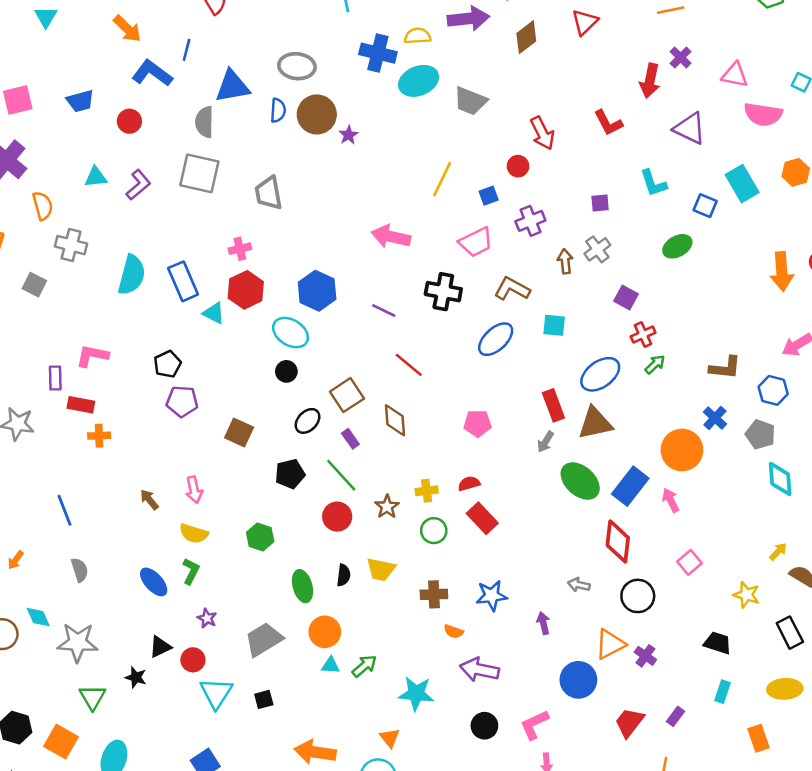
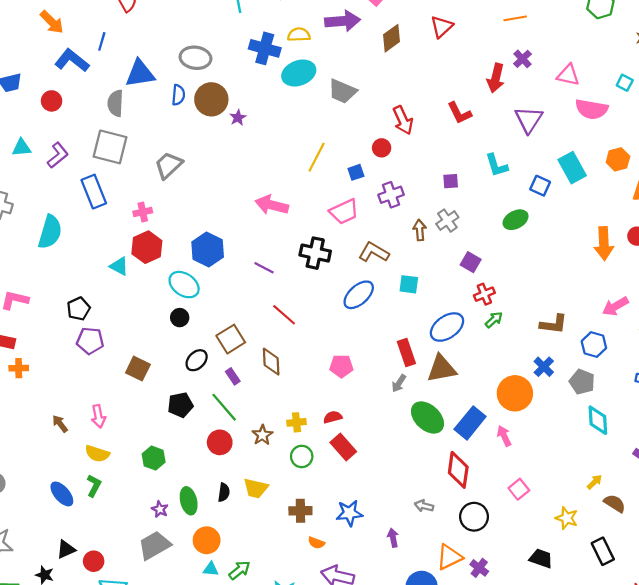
purple triangle: (690, 129) -> (529, 120), turned 36
gray trapezoid: (269, 193) -> (168, 165), turned 56
blue rectangle: (183, 281) -> (94, 192), moved
purple star: (207, 618) -> (160, 509), moved

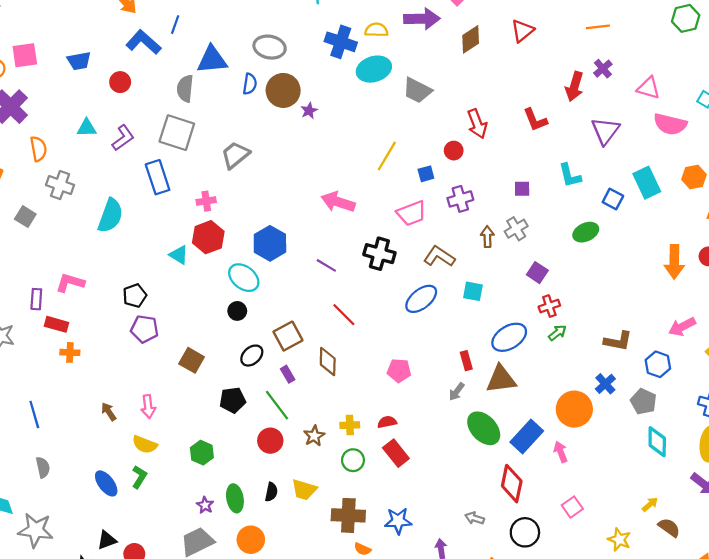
red rectangle: (406, 352) -> (466, 361), size x0.7
brown cross: (300, 511) -> (348, 515), size x1.4

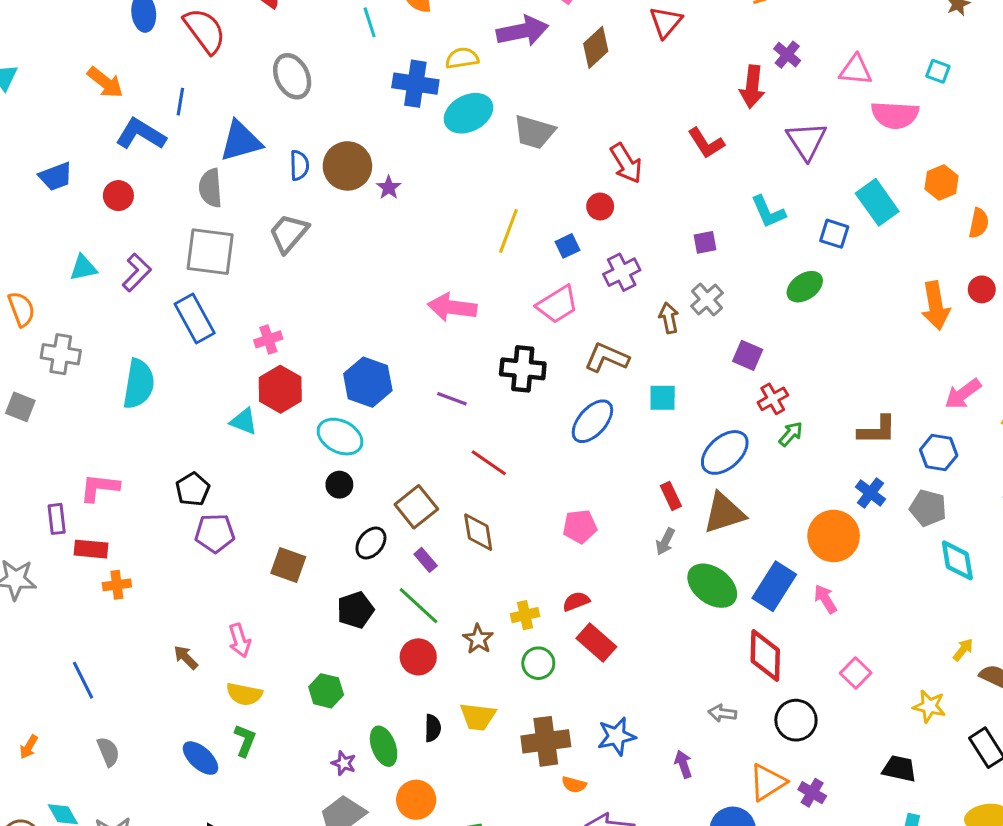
gray ellipse: (270, 47) -> (292, 76), moved, turned 64
gray trapezoid: (235, 155) -> (289, 233), moved

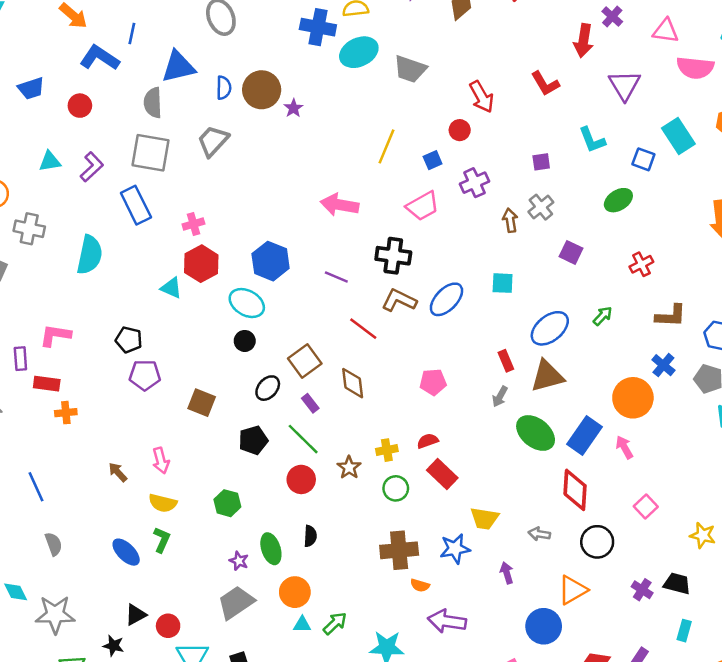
brown L-shape: (607, 358) -> (399, 300), moved
red cross: (773, 399) -> (641, 264), moved
black pentagon: (193, 489) -> (129, 340), turned -30
yellow trapezoid: (478, 717) -> (485, 518), moved
purple cross: (812, 793) -> (642, 590), moved

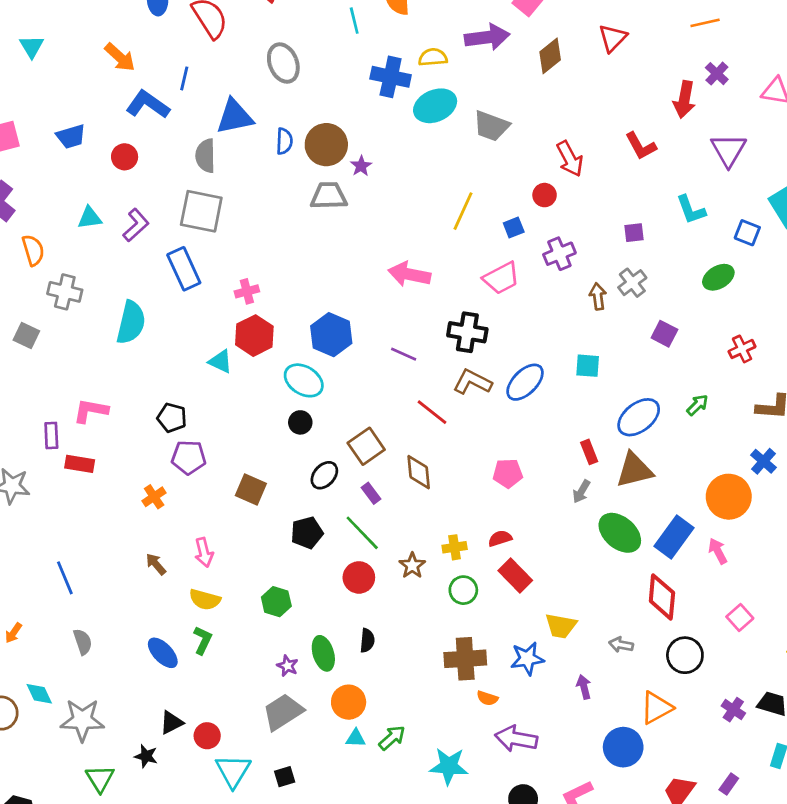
gray trapezoid: (213, 141) -> (329, 196), moved, turned 44
orange cross: (66, 413) -> (154, 497), moved, turned -30

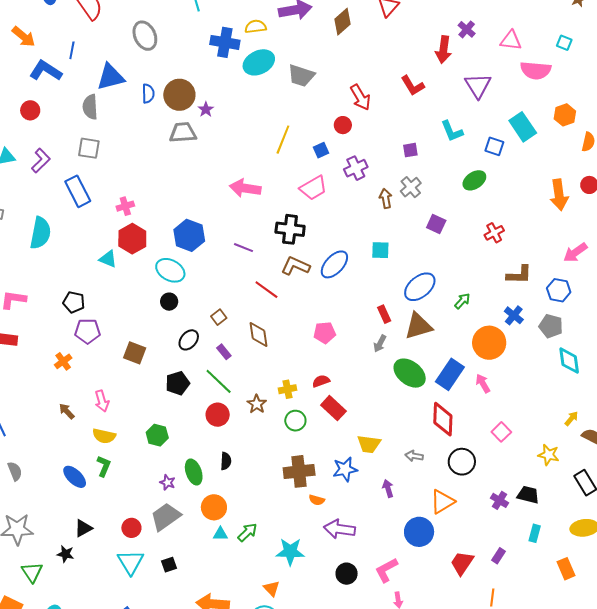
gray square: (201, 211) -> (89, 148), size x0.7
green arrow: (697, 405) -> (462, 301), moved
brown square: (366, 446) -> (219, 317), size x0.6
red circle: (207, 736) -> (131, 528), moved

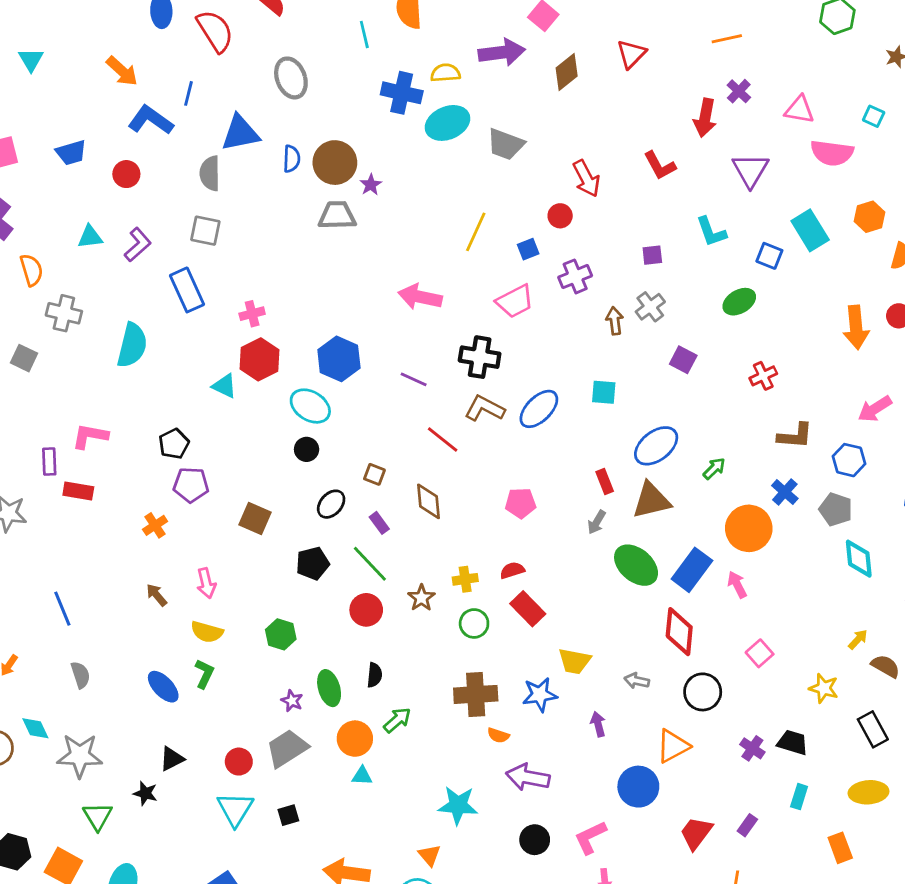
black pentagon: (74, 302) -> (174, 444), turned 30
brown square: (219, 317) -> (374, 474), turned -35
green arrow: (247, 532) -> (397, 720), moved

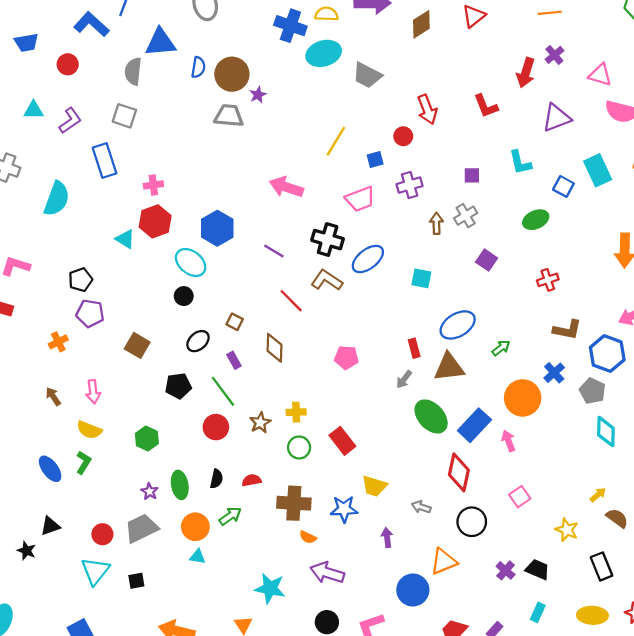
purple triangle: (750, 170) -> (556, 118), turned 32
blue ellipse: (539, 409) -> (368, 259), moved
blue hexagon: (849, 460) -> (607, 354), size x1.4
red semicircle: (512, 570) -> (252, 480), moved

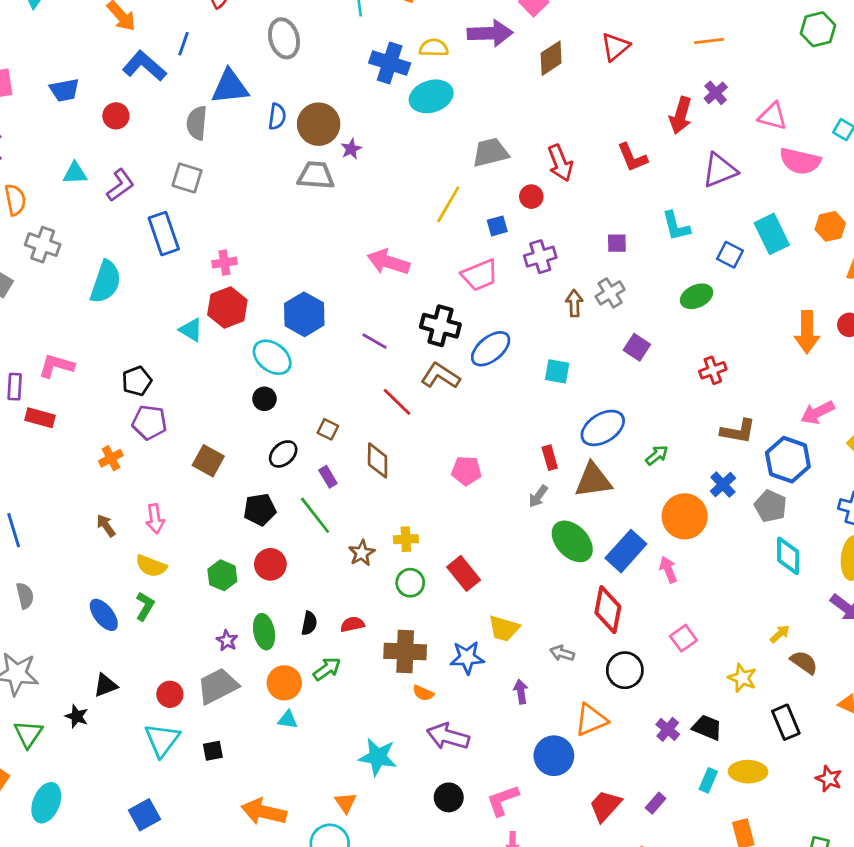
gray trapezoid: (367, 75) -> (490, 152), moved, turned 140
red circle: (216, 427) -> (270, 564), moved
yellow ellipse: (592, 615) -> (748, 772), moved

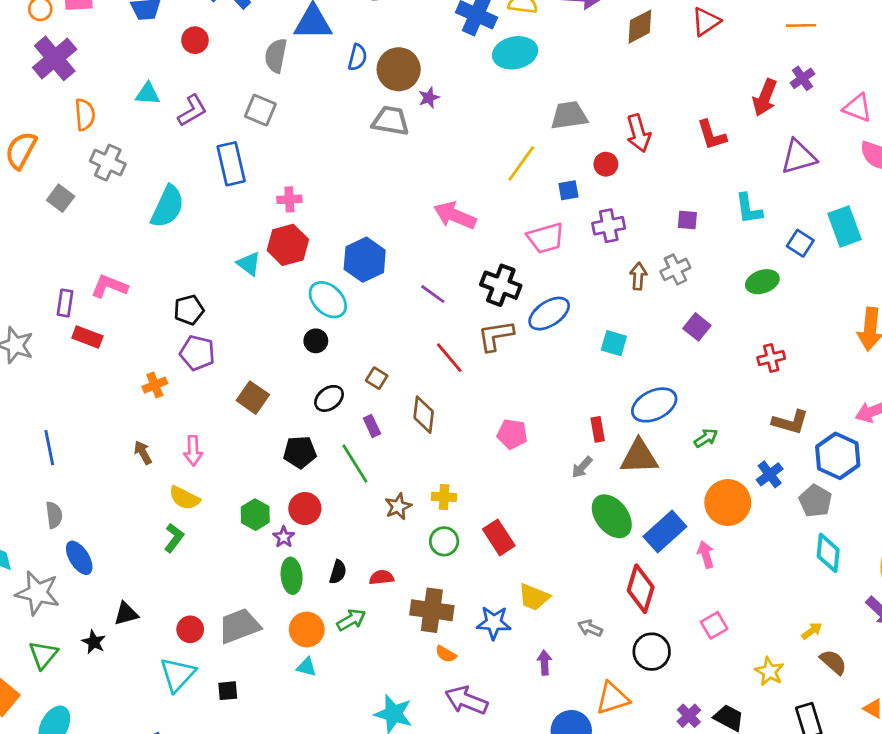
brown L-shape: (440, 376) -> (496, 336), turned -48
blue ellipse: (104, 615) -> (79, 558), moved
purple star: (227, 641) -> (284, 537), moved

